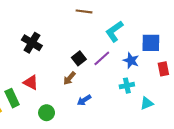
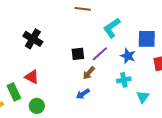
black square: (79, 58) -> (78, 54), turned 32
brown arrow: (69, 78) -> (89, 73), moved
cyan triangle: (147, 103) -> (143, 97), turned -32
green circle: (47, 113) -> (37, 106), moved

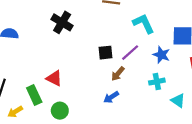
cyan L-shape: (112, 28) -> (143, 24), turned 100
black cross: (33, 39) -> (62, 22), moved
cyan triangle: (143, 97) -> (178, 101), turned -32

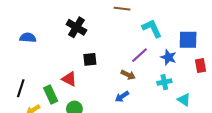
black square: (106, 53) -> (90, 59), moved
brown arrow: (118, 74) -> (128, 75), turned -104

